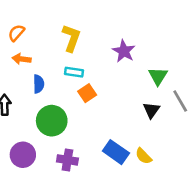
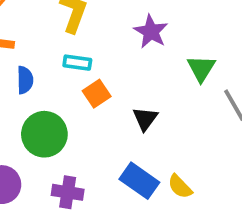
black triangle: (151, 110) -> (145, 119), moved

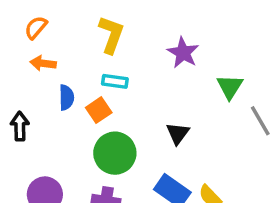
orange square: (97, 94) -> (99, 110), moved
green circle: (44, 134) -> (115, 153), moved

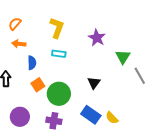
orange square: (99, 110) -> (38, 85), moved

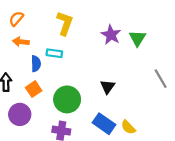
cyan rectangle: (59, 54) -> (54, 53), moved
green triangle: (123, 57) -> (137, 38), moved
orange square: (38, 85) -> (34, 89), moved
purple circle: (20, 117) -> (20, 114), moved

